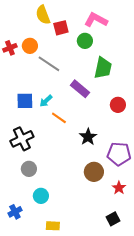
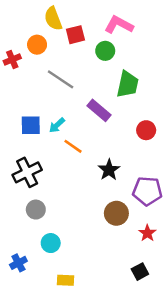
orange circle: (30, 46) -> (37, 45), moved

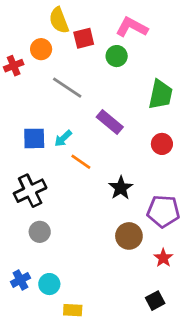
green trapezoid: (128, 84) -> (161, 94), moved
cyan circle: (51, 243) -> (49, 284), moved
blue cross: (18, 263) -> (20, 280), moved

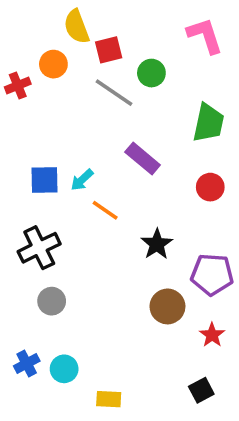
pink L-shape: (132, 27) -> (205, 36), moved, turned 44
gray line: (67, 88) -> (114, 93), moved
yellow rectangle: (73, 310) -> (109, 399), moved

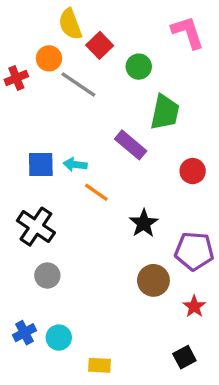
red square: (109, 50) -> (100, 45), turned -30
gray line: (114, 93) -> (78, 85), moved
green trapezoid: (208, 123) -> (165, 112), moved
cyan arrow: (82, 180) -> (75, 165), turned 50
black cross: (39, 248) -> (36, 227), turned -30

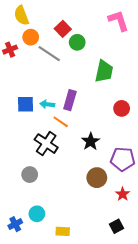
yellow semicircle: (70, 24) -> (21, 15), moved
green circle: (139, 67) -> (77, 42), moved
purple rectangle: (131, 145) -> (70, 100), moved, turned 66
black cross: (36, 227) -> (46, 144), moved
blue cross: (24, 333) -> (15, 224), moved

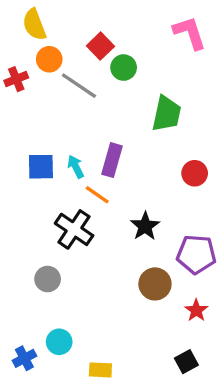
cyan arrow: (47, 104) -> (76, 167), turned 56

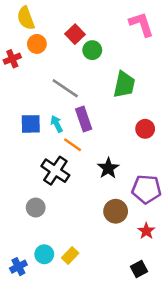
gray line: (79, 86) -> (65, 88), moved
purple rectangle: (112, 160) -> (84, 119), turned -35
yellow rectangle: (100, 370) -> (70, 256), moved, turned -49

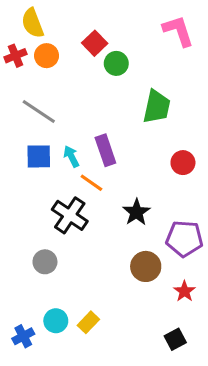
red cross: (12, 59) -> (16, 56), moved
gray line: (65, 88) -> (39, 111), moved

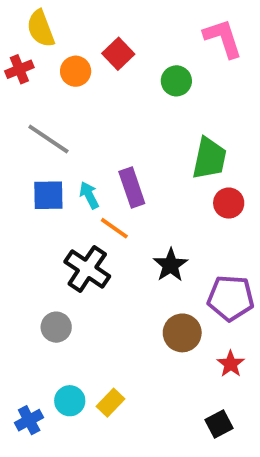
orange circle: (47, 56) -> (76, 71), moved
green circle: (116, 63) -> (176, 81), moved
green trapezoid: (157, 107) -> (209, 158), moved

